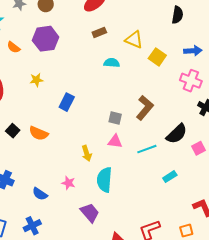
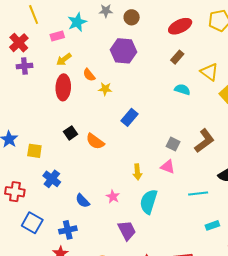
brown rectangle: (99, 32) -> (177, 57), turned -40
orange semicircle: (14, 47) -> (89, 75), moved
cyan line: (147, 149) -> (198, 194), moved
cyan rectangle: (170, 177) -> (212, 225), moved

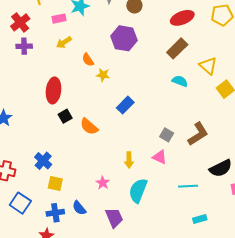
brown rectangle: (177, 57) -> (177, 48), size x1.5
red ellipse: (63, 87) -> (54, 90), moved
yellow square: (34, 151) -> (55, 184), moved
blue semicircle: (83, 201) -> (79, 208), moved

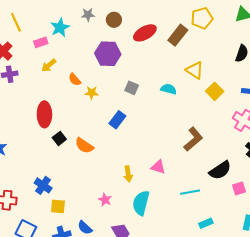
red ellipse: (182, 18) -> (145, 33), moved
brown rectangle: (177, 48) -> (178, 35), moved
gray square: (167, 135) -> (132, 88), moved

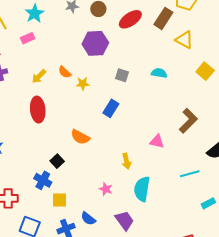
cyan star: (60, 27) -> (35, 13), moved
yellow arrow: (49, 65) -> (39, 76), moved
yellow triangle: (195, 70) -> (184, 40), moved
black square: (59, 138) -> (57, 161), moved
pink triangle: (158, 167) -> (157, 141), moved

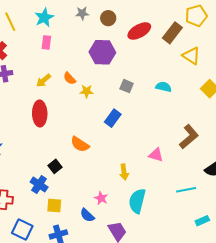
pink rectangle: (28, 38) -> (46, 42), moved, turned -64
blue semicircle: (88, 219) -> (87, 215), moved

